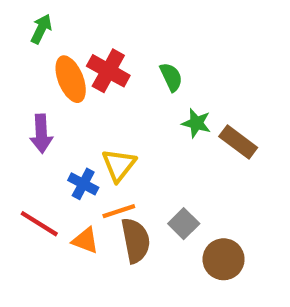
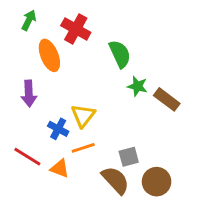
red cross: (108, 71) -> (76, 29), moved
green semicircle: (171, 77) -> (120, 54), size x1.4
gray square: (184, 224) -> (129, 157), turned 30
brown semicircle: (136, 240) -> (115, 180), moved, turned -32

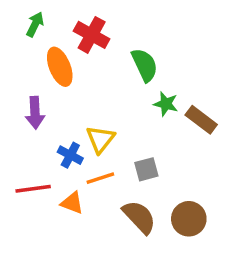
red line: (27, 157) -> (33, 189), turned -40
gray square: (129, 157) -> (146, 169), moved

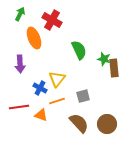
green semicircle: (145, 65) -> (79, 50), moved
green star: (166, 104) -> (104, 59), moved
brown rectangle: (201, 120) -> (114, 68), turned 48

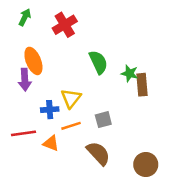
red cross: (52, 20) -> (65, 25), turned 30
orange ellipse: (34, 38) -> (33, 61), moved
blue cross: (40, 88) -> (50, 110), turned -32
brown circle: (107, 124) -> (146, 164), moved

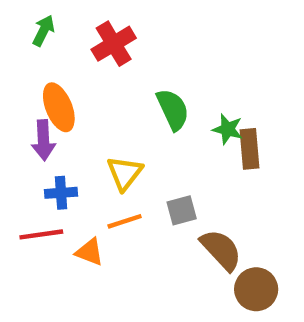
blue cross: (50, 110) -> (61, 193), moved
brown semicircle: (98, 153) -> (221, 250), moved

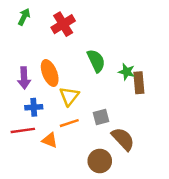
orange ellipse: (59, 107) -> (50, 73), moved
brown circle: (256, 289) -> (100, 161), moved

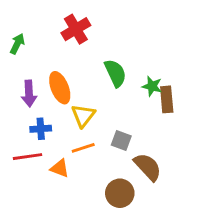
green arrow: (24, 17) -> (17, 44), moved
gray square: (101, 117) -> (121, 140), turned 35

